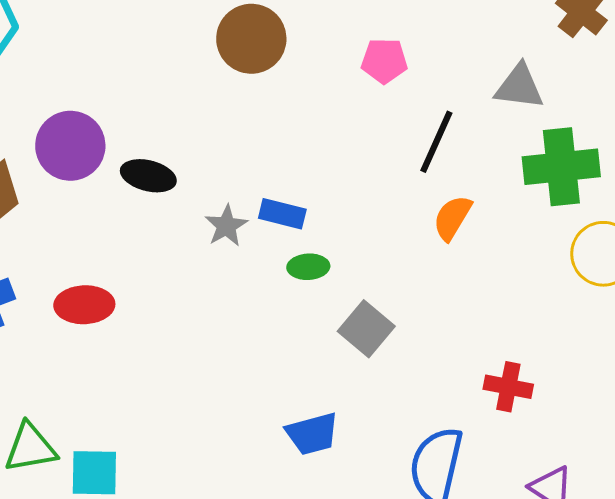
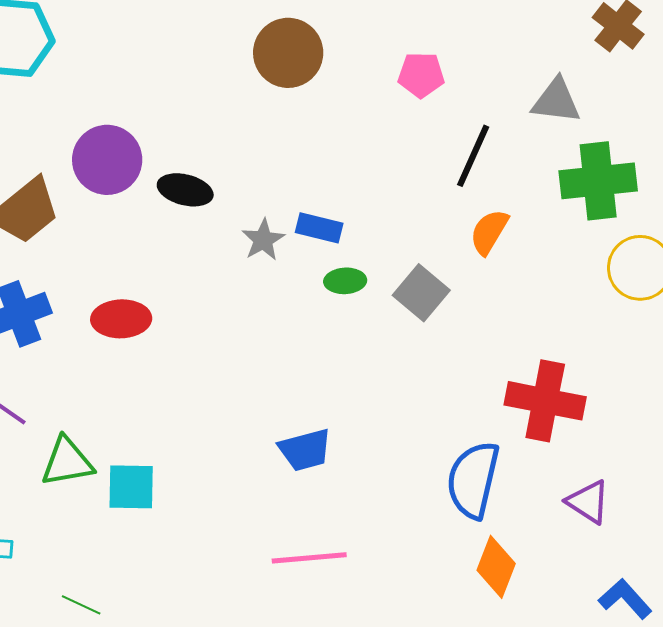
gray square: (366, 329) -> (421, 293), moved
red cross: (508, 387) -> (545, 401), size x1.6
blue trapezoid: (312, 434) -> (305, 450), moved

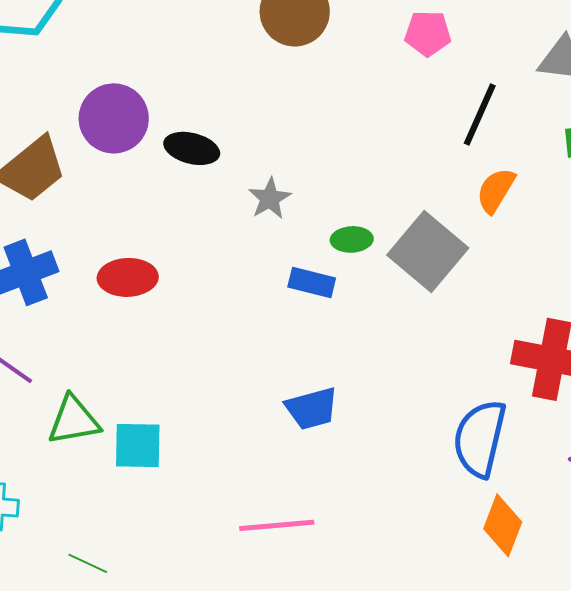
blue rectangle: (319, 228) -> (312, 282), moved
gray square: (421, 293) -> (428, 251), size x1.4
pink line: (309, 558) -> (277, 525), moved

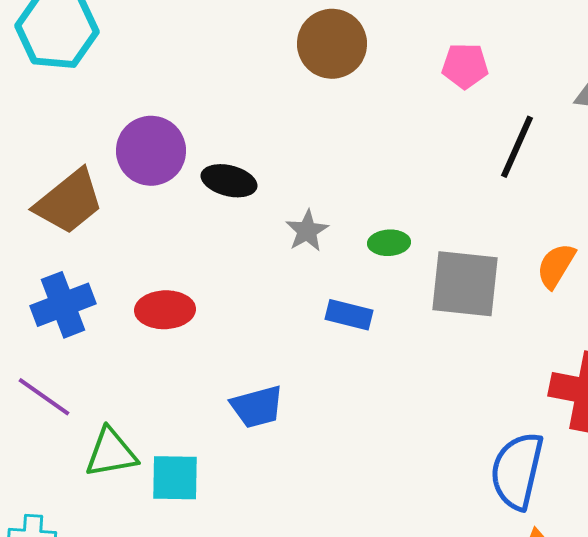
orange semicircle: (496, 190) -> (556, 266), moved
green ellipse: (352, 239) -> (389, 243), moved
gray square: (428, 251) -> (465, 284), turned -34
blue trapezoid: (312, 408) -> (257, 407), moved

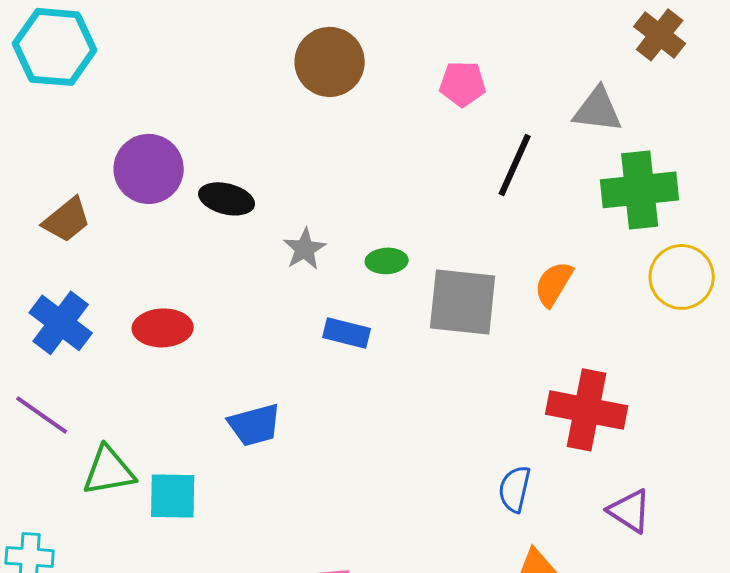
brown trapezoid: (69, 202) -> (67, 220), size x0.7
blue cross: (63, 305) -> (61, 323), turned -32
blue semicircle: (517, 471) -> (515, 489), size x0.6

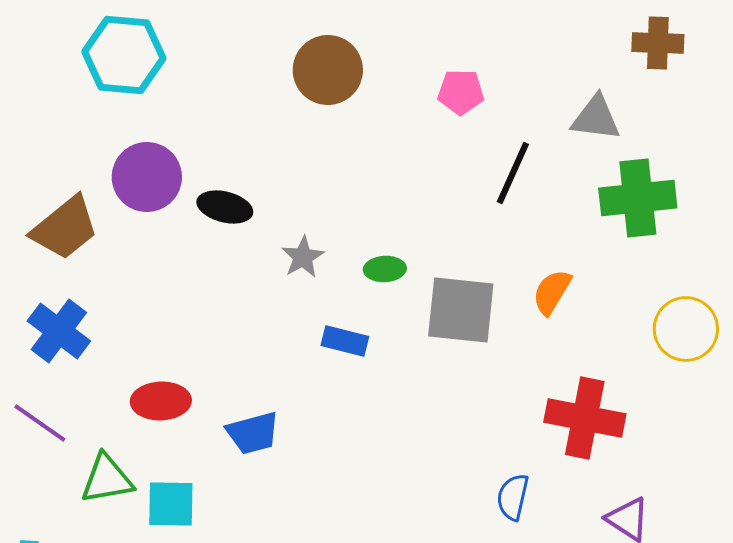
brown cross: (660, 35) -> (658, 43), turned -36
cyan hexagon: (55, 47) -> (124, 55), moved
brown trapezoid: (67, 220) -> (65, 228), size x1.4
yellow circle: (682, 277) -> (686, 329), moved
red ellipse: (163, 328) -> (161, 401), moved

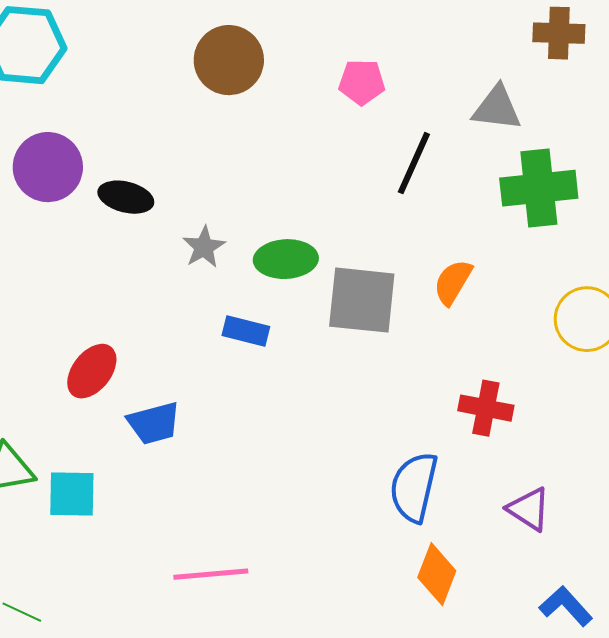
green ellipse: (385, 269) -> (286, 259), size x1.5
red ellipse: (161, 401) -> (92, 371), moved, turned -50
red cross: (585, 418) -> (486, 408), size x0.7
blue semicircle: (513, 497) -> (414, 487), size x1.5

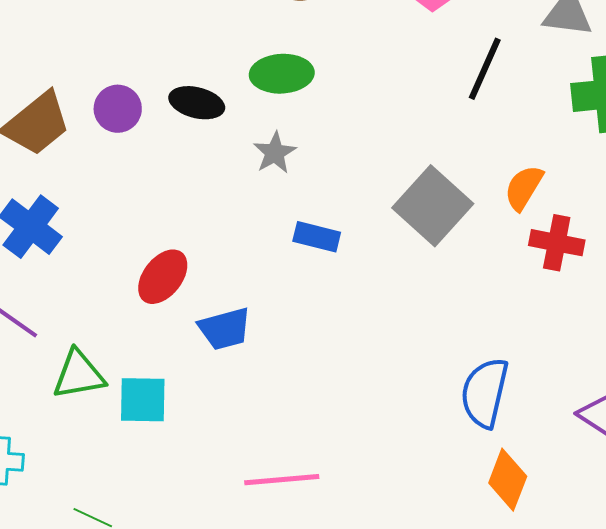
purple circle: (48, 167) -> (118, 109), moved, size x0.7
green ellipse: (286, 259) -> (282, 74), moved
gray square: (362, 300) -> (433, 206), turned 36
red cross: (486, 408) -> (557, 243), moved

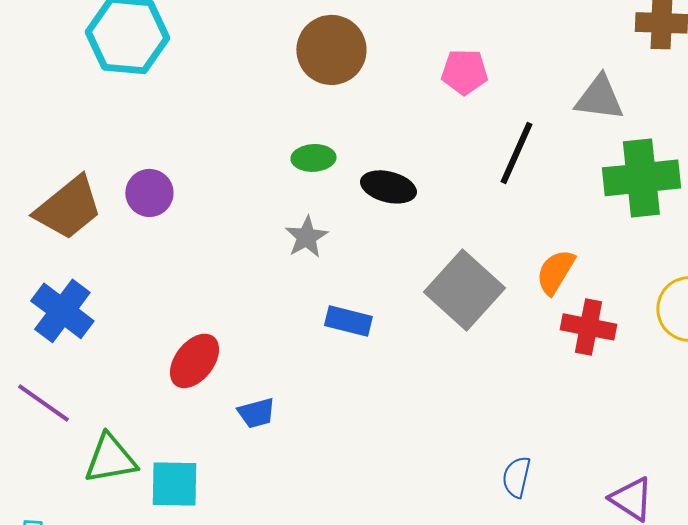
green ellipse: (282, 74) -> (313, 158), size x0.7
black ellipse: (197, 103) -> (388, 187), moved
blue trapezoid: (225, 329) -> (256, 413), size x0.7
blue semicircle: (485, 393) -> (516, 477), size x0.6

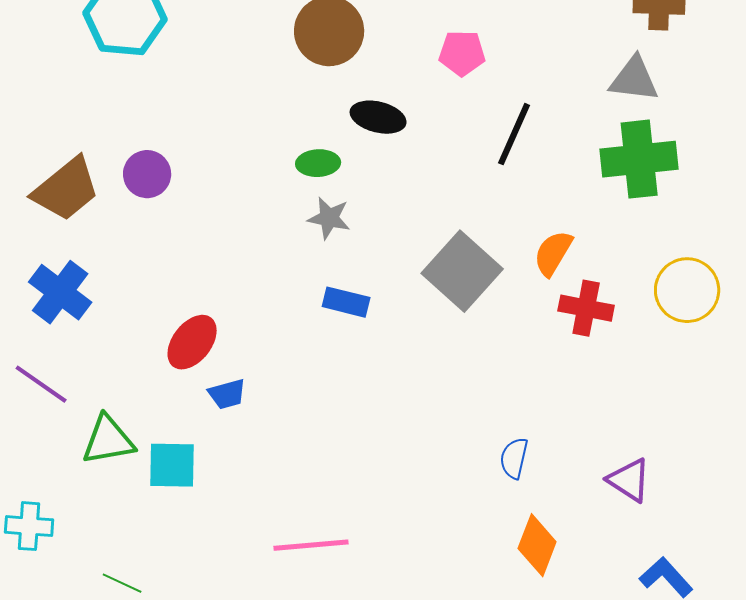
gray triangle: (599, 98) -> (634, 79), moved
green ellipse: (313, 158) -> (318, 163), moved
black ellipse: (388, 187) -> (378, 117), moved
gray star: (306, 237) -> (329, 218), moved, turned -30
blue trapezoid: (256, 413) -> (227, 394), moved

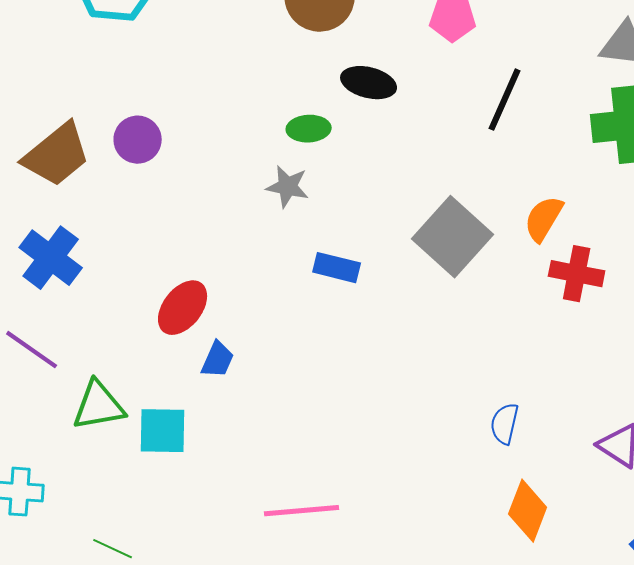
gray star: (329, 218) -> (288, 187), moved
blue trapezoid: (227, 394) -> (218, 360), turned -51

